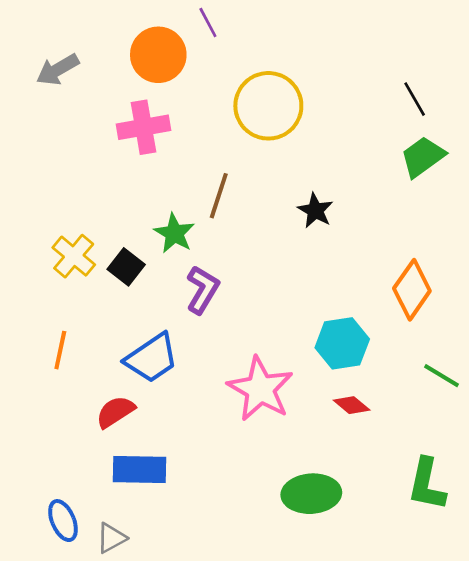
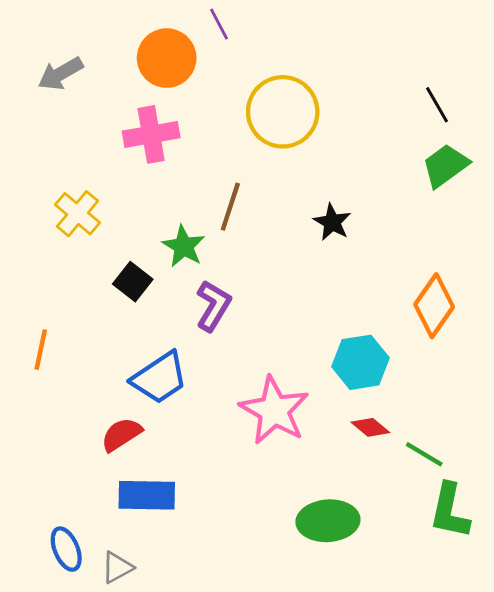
yellow cross: (74, 256) -> (77, 214), moved
orange line: (60, 350) -> (41, 350), moved
green line: (441, 376) -> (424, 454), moved

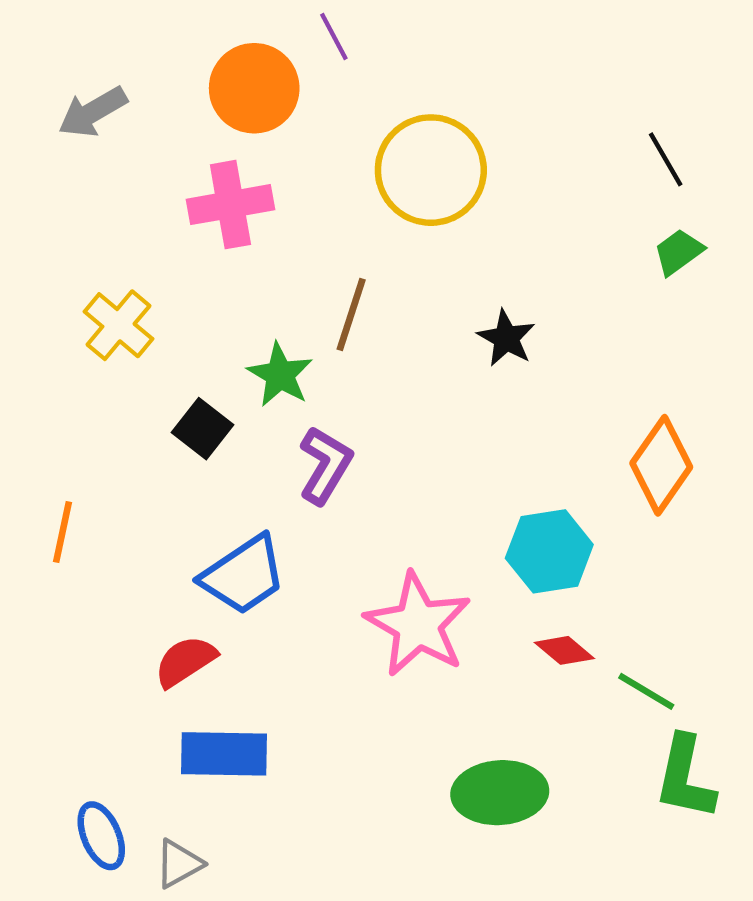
green trapezoid: (445, 166) -> (679, 252), size x0.7

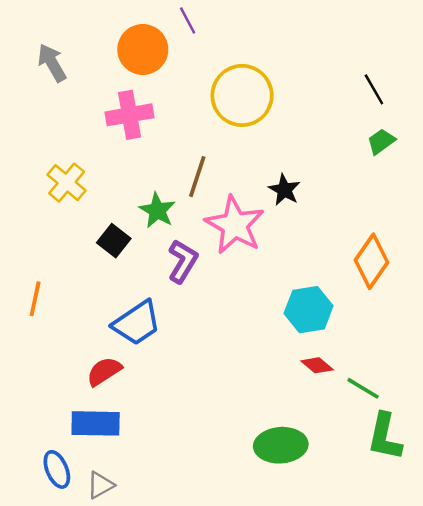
gray arrow: (93, 112) -> (52, 63), turned 90
pink star: (418, 625) -> (235, 225), moved
blue rectangle: (224, 754) -> (96, 423), moved

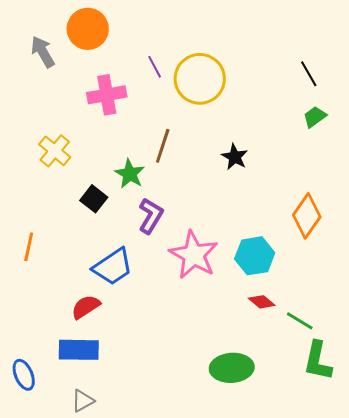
purple line: (188, 20) -> (155, 67), moved
orange circle: (143, 49) -> (88, 29), moved
pink star: (235, 225) -> (194, 255), moved
blue ellipse: (57, 469) -> (24, 375), moved

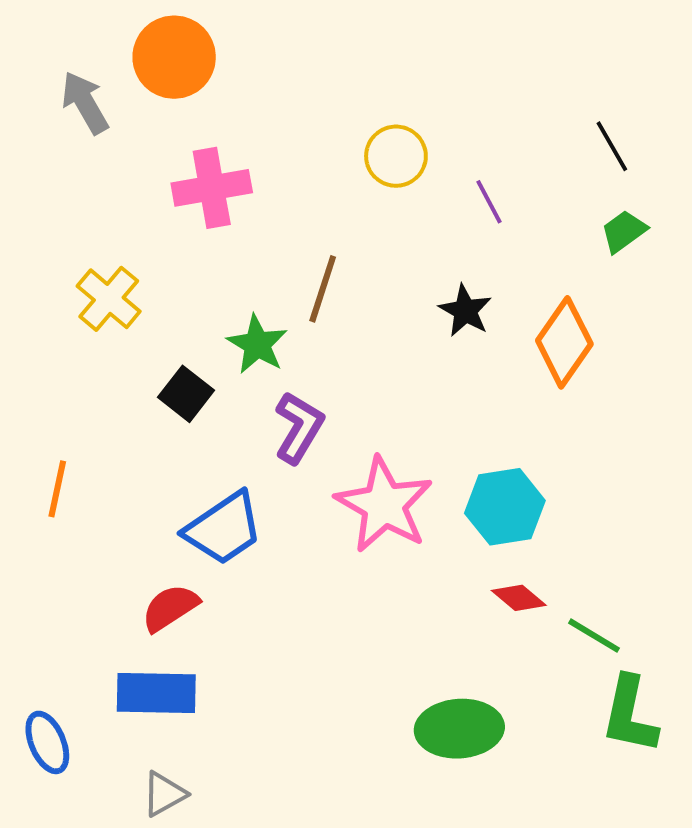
purple line: (155, 67) -> (489, 202), moved
yellow circle: (200, 79) -> (396, 156), size x0.6
orange diamond: (307, 216) -> (564, 342), moved

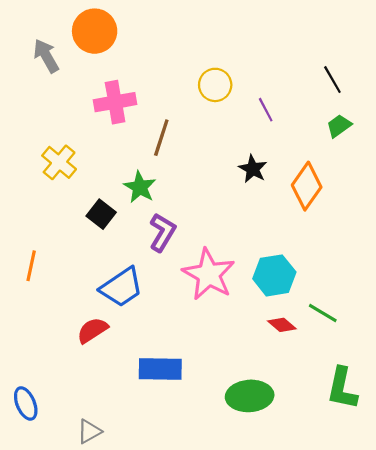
brown line: (323, 289) -> (161, 138), moved
green line: (594, 636) -> (323, 313), moved
blue rectangle: (156, 693) -> (160, 369), moved

